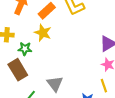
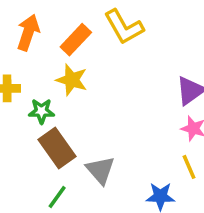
brown rectangle: (18, 70) -> (57, 148), moved

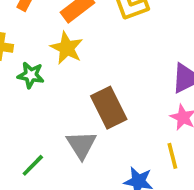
brown rectangle: (57, 148) -> (109, 108), moved

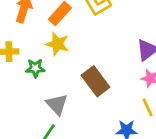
gray triangle: (81, 145) -> (57, 104), moved

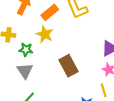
gray triangle: (57, 104) -> (25, 71), moved

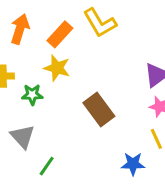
gray triangle: (25, 71) -> (23, 137), moved

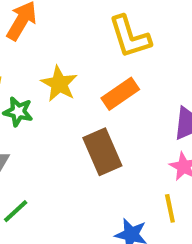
orange rectangle: (60, 34) -> (120, 94), moved

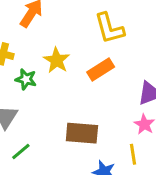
brown rectangle: (102, 152) -> (82, 133), moved, turned -64

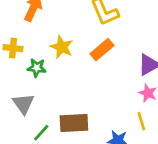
brown rectangle: (82, 133) -> (74, 123), moved

